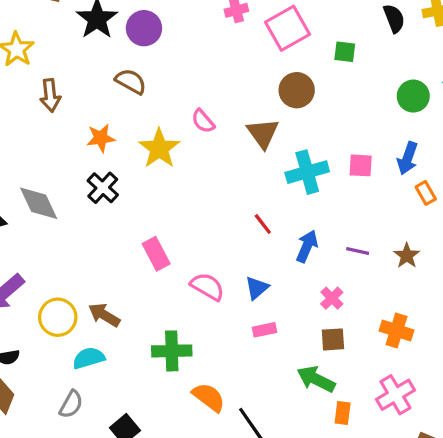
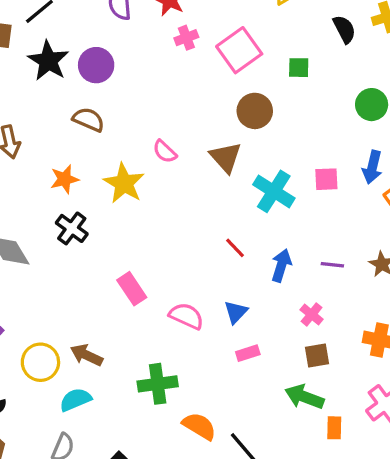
cyan cross: (307, 172) -> (274, 191), turned -36

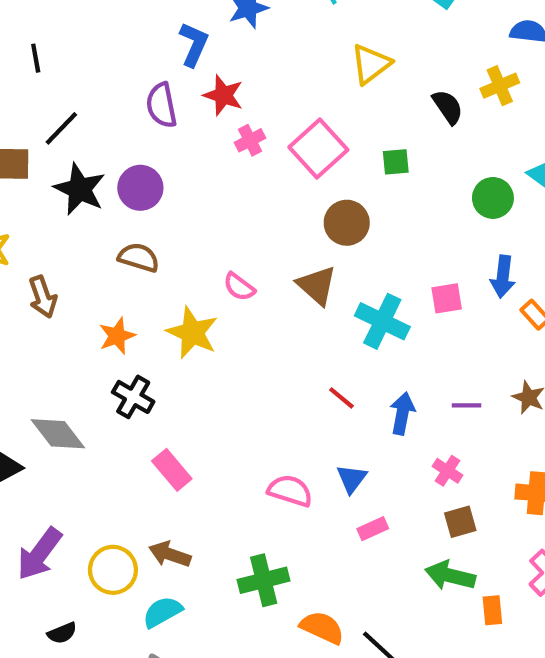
pink rectangle: (132, 289) -> (172, 470), moved

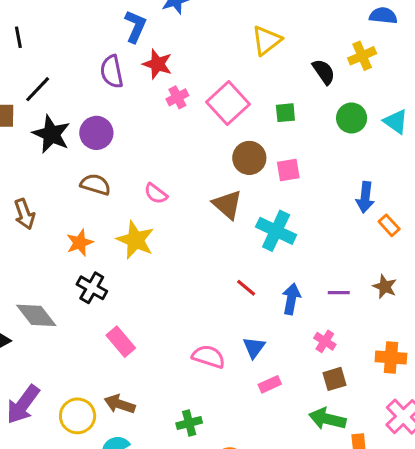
green circle: (493, 198) -> (352, 118), moved
pink semicircle: (239, 287) -> (156, 194), moved
pink square: (447, 298) -> (288, 170), moved
green cross: (264, 580) -> (189, 423), size x0.7

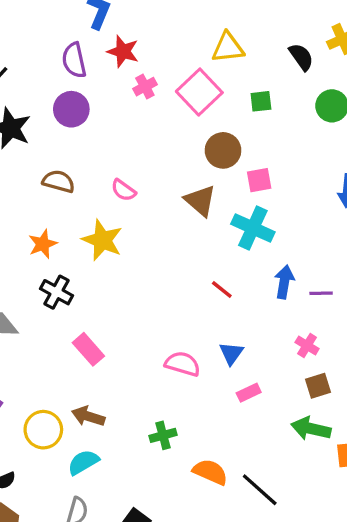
yellow triangle: (267, 40) -> (228, 48), moved, turned 32
purple circle: (96, 133) -> (71, 109), moved
pink square: (288, 170) -> (259, 180), moved
blue arrow: (291, 299) -> (284, 282), moved

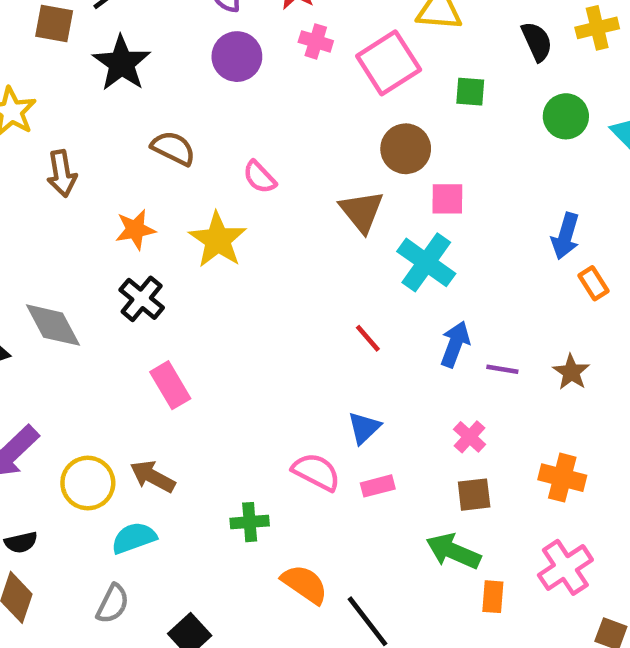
pink cross: (145, 87) -> (316, 41), turned 35
purple circle: (71, 109) -> (237, 57), moved
pink semicircle: (183, 364) -> (316, 472), moved

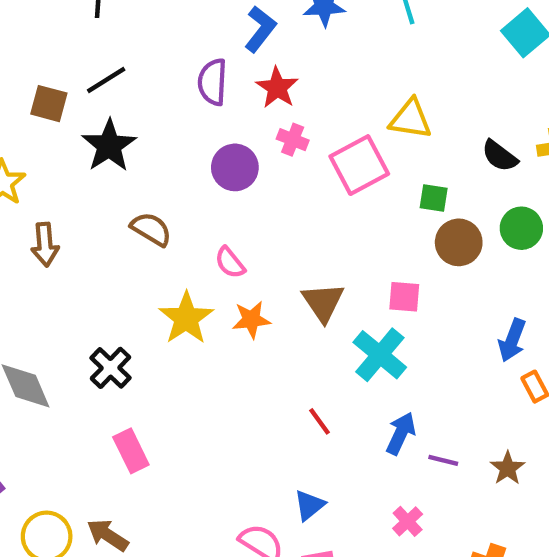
black semicircle: (537, 41) -> (500, 156), turned 147
purple circle: (237, 57) -> (235, 167), moved
brown circle: (406, 149) -> (459, 242), moved
orange star: (135, 230) -> (251, 320), moved

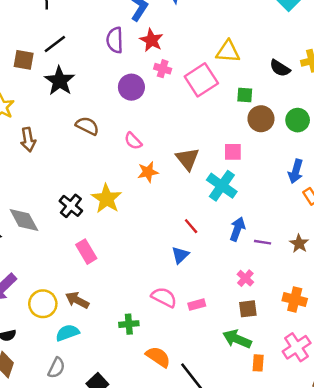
green circle: (521, 228) -> (298, 120), moved
yellow star: (186, 318) -> (107, 199), moved
blue triangle: (309, 505) -> (180, 255), moved

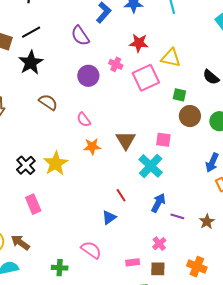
purple semicircle: (115, 40) -> (80, 36), turned -40
red star: (151, 40) -> (139, 43), moved, turned -30
pink rectangle: (197, 305) -> (133, 262), moved

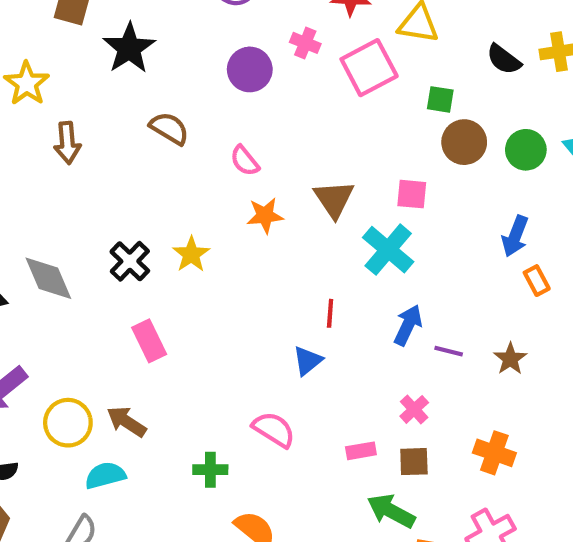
yellow star: (56, 163) -> (191, 254), size x0.7
red line: (121, 195) -> (330, 313), turned 40

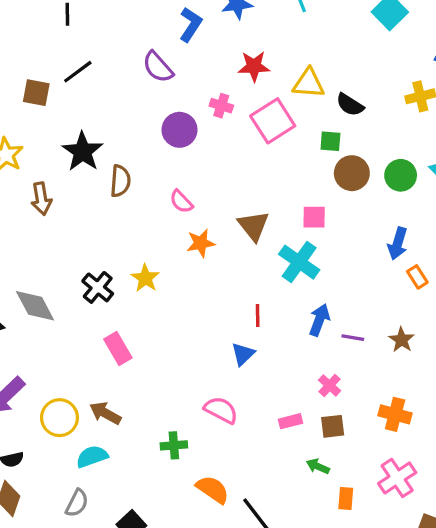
black star: (129, 48) -> (82, 152), moved
black semicircle: (504, 59) -> (350, 105), moved
brown semicircle: (169, 128) -> (120, 181), turned 68
green arrow: (391, 511) -> (318, 466), size x0.6

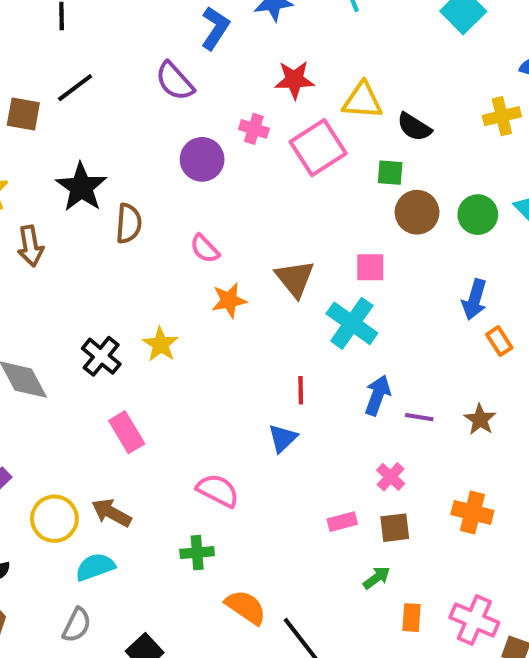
pink semicircle: (221, 410) -> (218, 490), moved
green arrow: (318, 466) -> (377, 578), turned 120
pink cross: (397, 478) -> (474, 620), moved, turned -33

